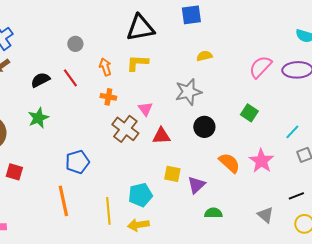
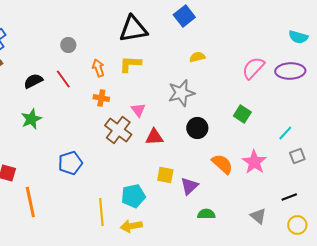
blue square: (191, 15) -> (184, 16), turned -30
orange line: (63, 201) -> (30, 202), moved

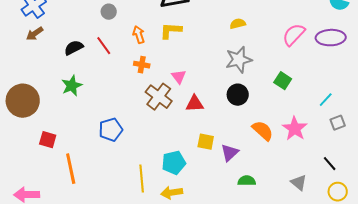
gray star: (181, 93) -> (239, 60), moved
black line: (289, 197) -> (330, 164), turned 70

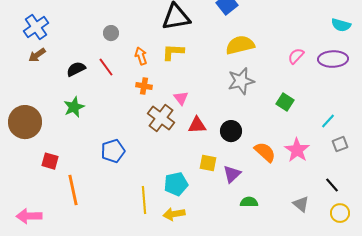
yellow semicircle: (238, 24) -> (240, 45), size x1.8
pink semicircle: (294, 35) -> (296, 56), size x0.7
black circle: (238, 95) -> (231, 131), moved

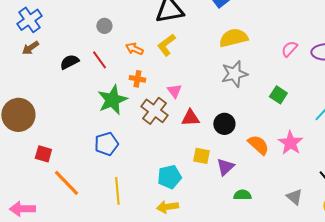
yellow L-shape: (173, 52) -> (166, 45), turned -40
orange arrow: (141, 56) -> (134, 49), turned -48
green star: (74, 107) -> (112, 100), moved, size x1.4
orange line: (73, 190) -> (66, 183), turned -32
yellow line: (144, 200) -> (117, 191), moved

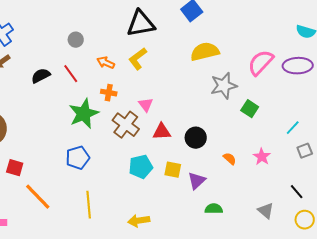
pink semicircle: (289, 49) -> (261, 63), size x1.6
gray star: (234, 74) -> (224, 86), moved
pink star: (290, 143) -> (262, 157), size x0.7
orange semicircle: (258, 145) -> (230, 159), size x0.6
cyan pentagon: (169, 177) -> (141, 167), moved

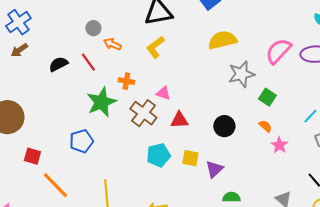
orange arrow: (106, 63) -> (112, 44), moved
pink triangle: (146, 105) -> (163, 93), turned -35
black circle: (196, 138) -> (224, 126), moved
blue pentagon: (78, 158) -> (81, 141), moved
orange semicircle: (230, 159) -> (265, 126), moved

